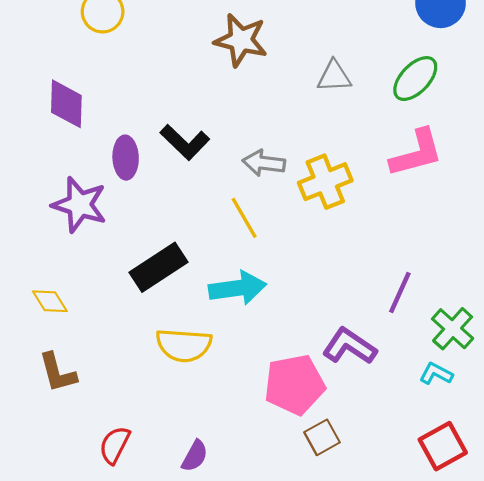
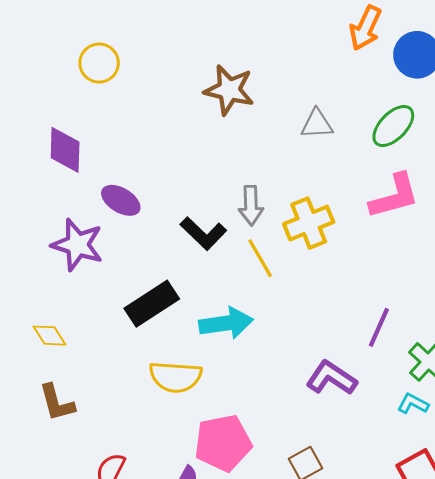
black L-shape: (185, 142) -> (203, 233), moved
purple ellipse: (126, 158) -> (121, 200), turned -57
gray arrow: (264, 163) -> (251, 206), turned -99
yellow line: (244, 218) -> (260, 258), moved
pink pentagon: (295, 385) -> (223, 443), moved

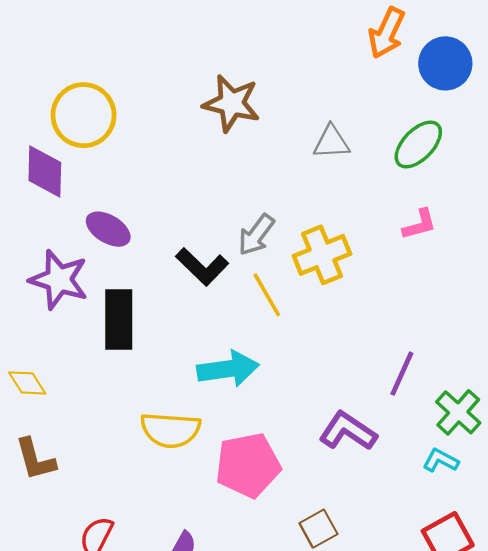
yellow circle: (99, 63) -> (84, 115), moved, size x1.4
pink L-shape: (394, 196) -> (419, 224), size x0.6
gray arrow: (251, 206) -> (256, 235), turned 39
black rectangle: (152, 304) -> (119, 320), moved, turned -57
pink pentagon: (223, 443) -> (248, 465), moved

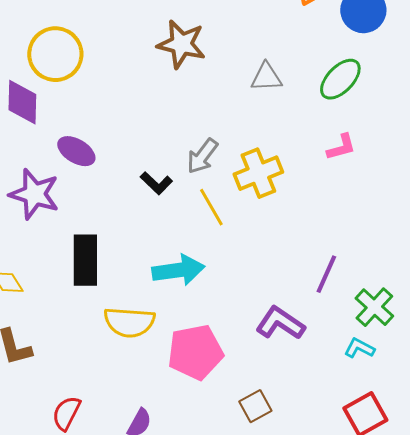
black L-shape: (202, 267) -> (156, 183), size x0.7
black rectangle: (119, 320) -> (85, 260), moved

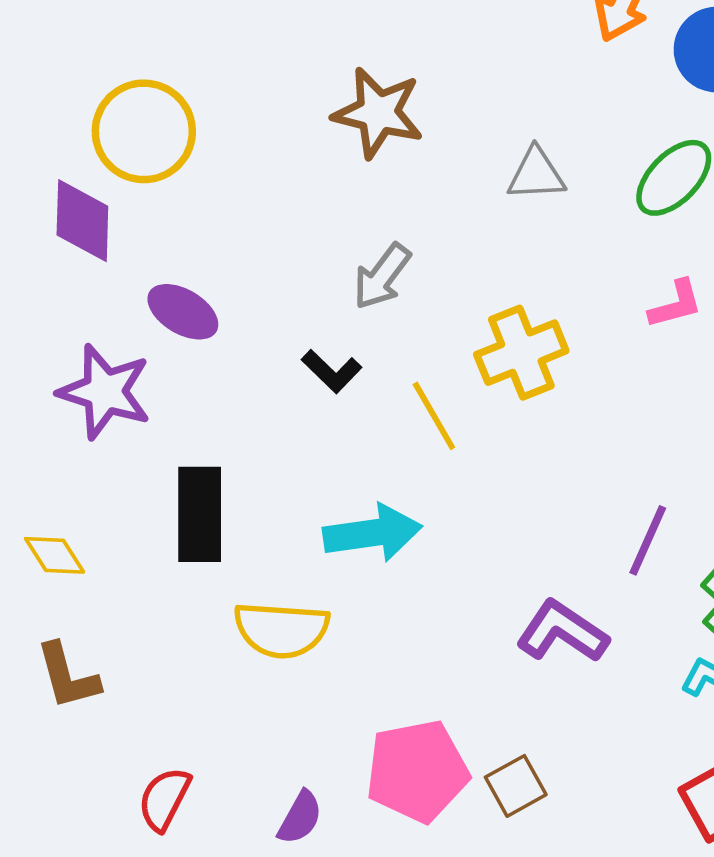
gray arrow: (202, 156) -> (382, 276), moved
pink pentagon: (195, 352) -> (417, 771), moved

